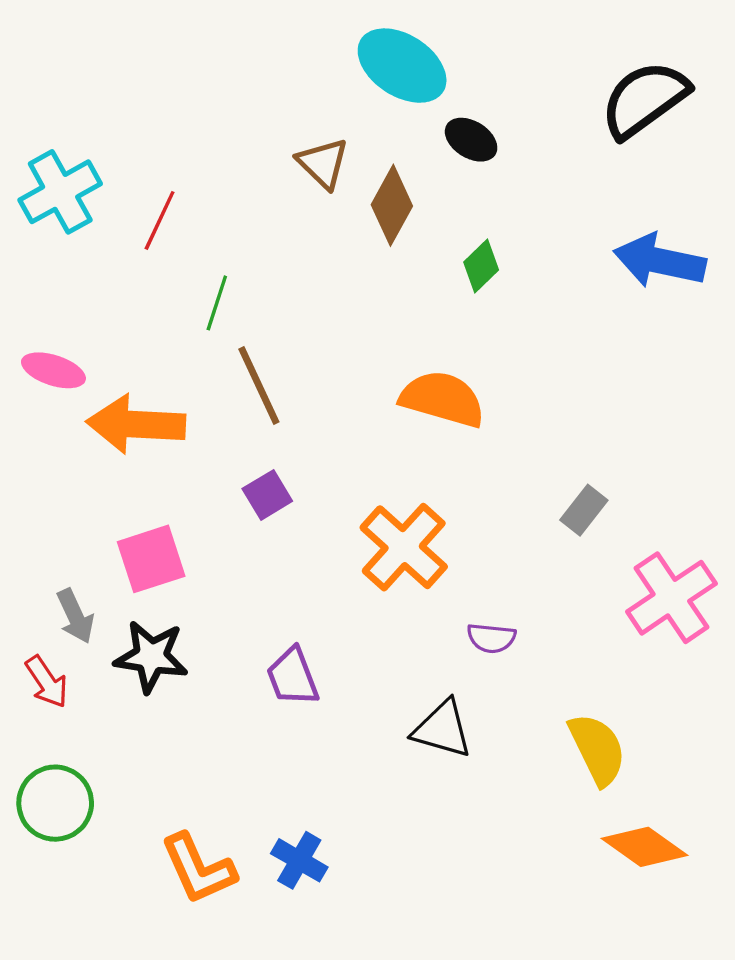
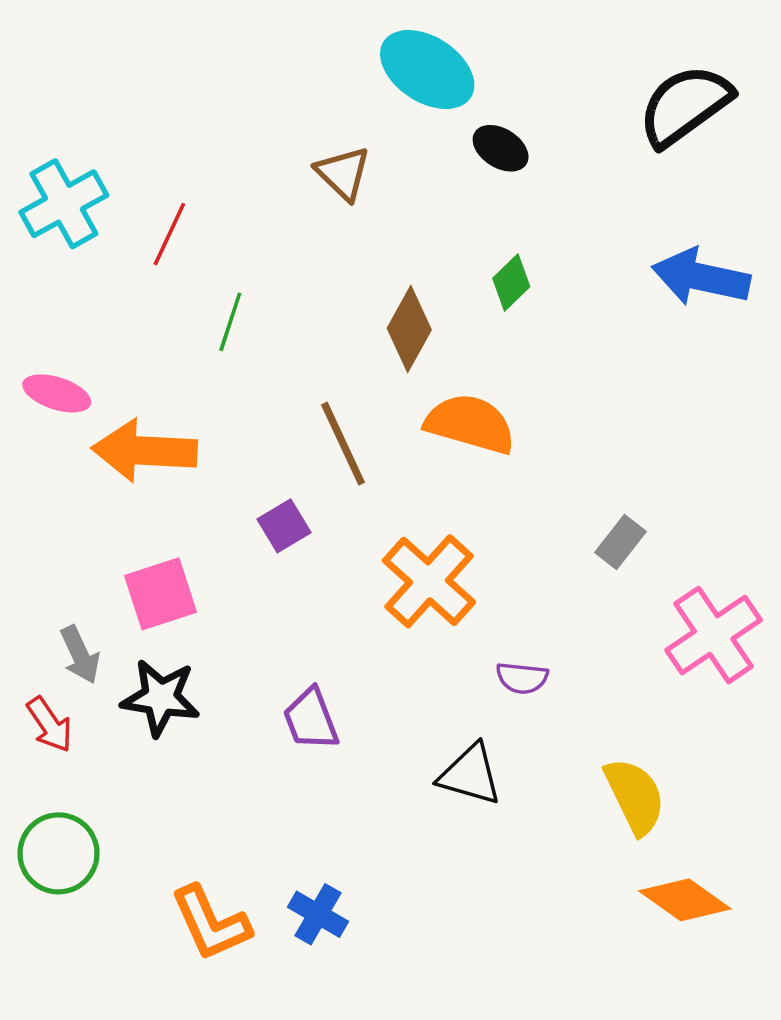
brown diamond: (392, 205) -> (409, 329), moved
brown line: (259, 385) -> (343, 444), moved

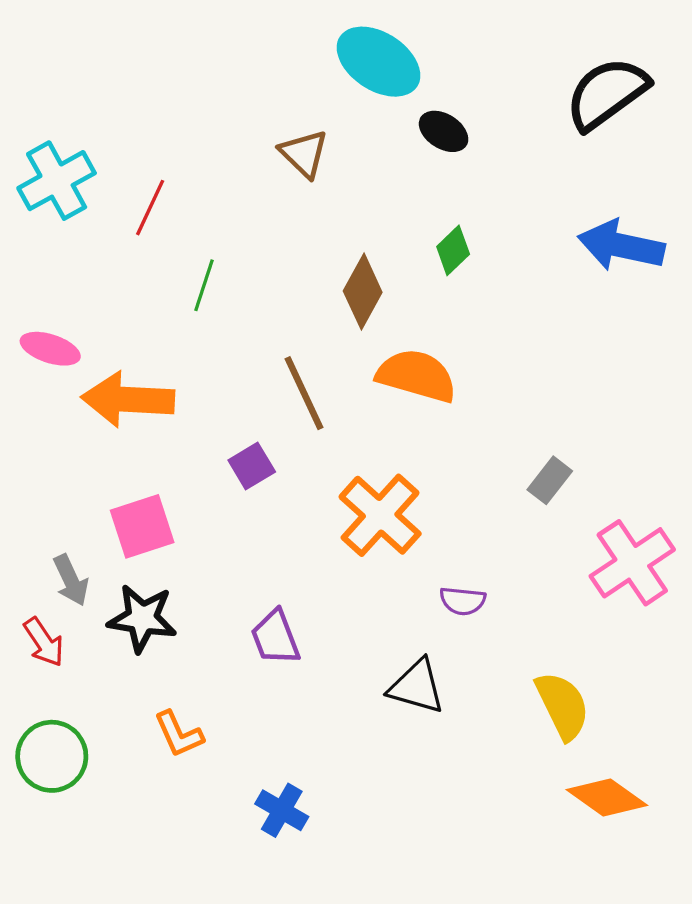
orange L-shape: (211, 923) -> (179, 734), moved, size x0.7

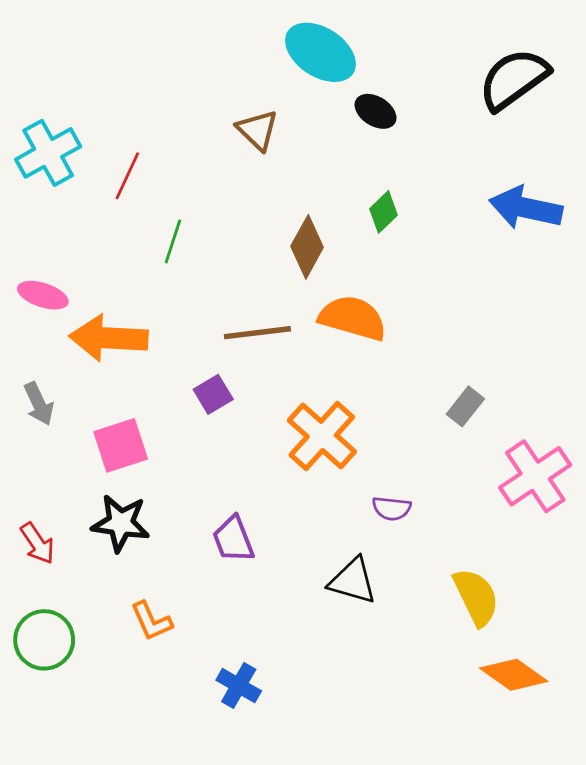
brown line: (304, 393) -> (257, 333), turned -72
gray arrow: (71, 580) -> (39, 404), moved

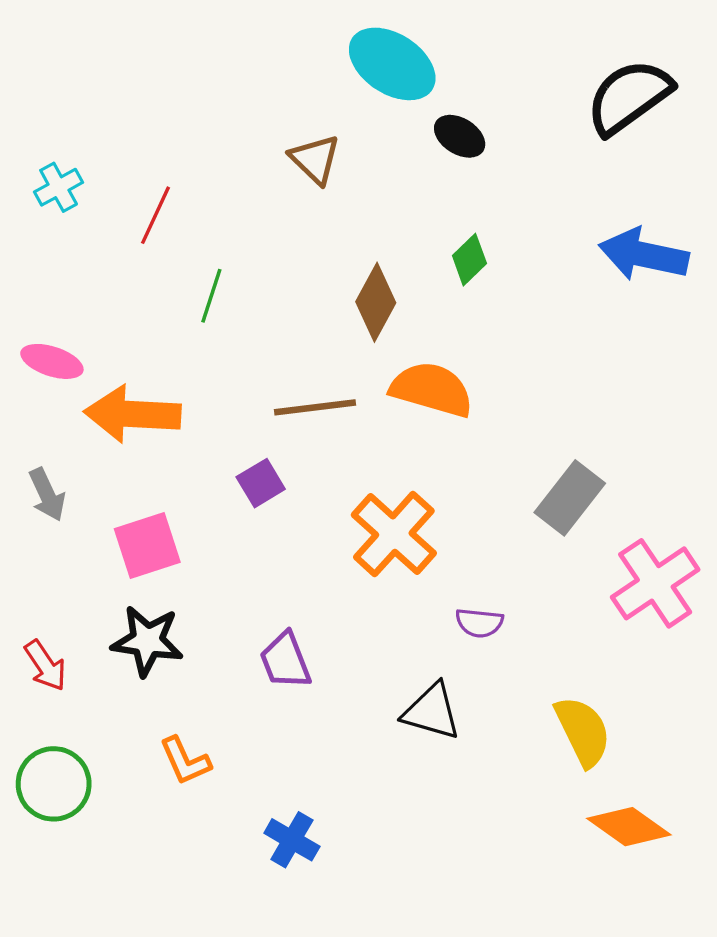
cyan cross: (48, 153) -> (59, 187), size x0.6
gray rectangle: (465, 406) -> (570, 498), size x1.5

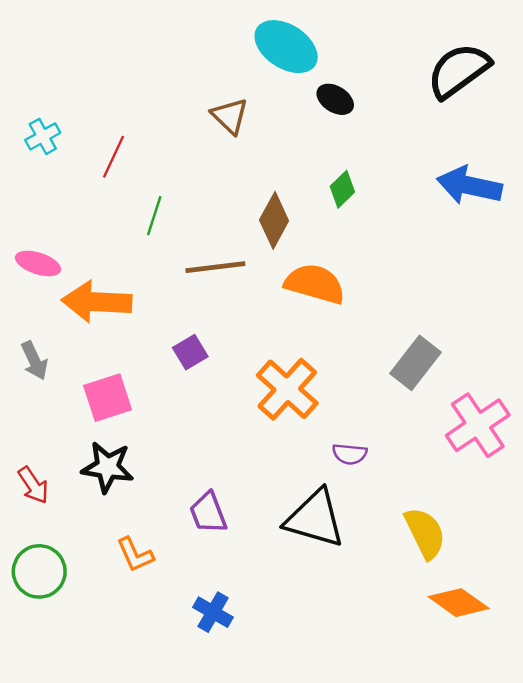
brown line: (315, 407) -> (215, 267), moved
purple trapezoid: (285, 661) -> (208, 513), moved
black triangle: (432, 712) -> (315, 519), size x1.4

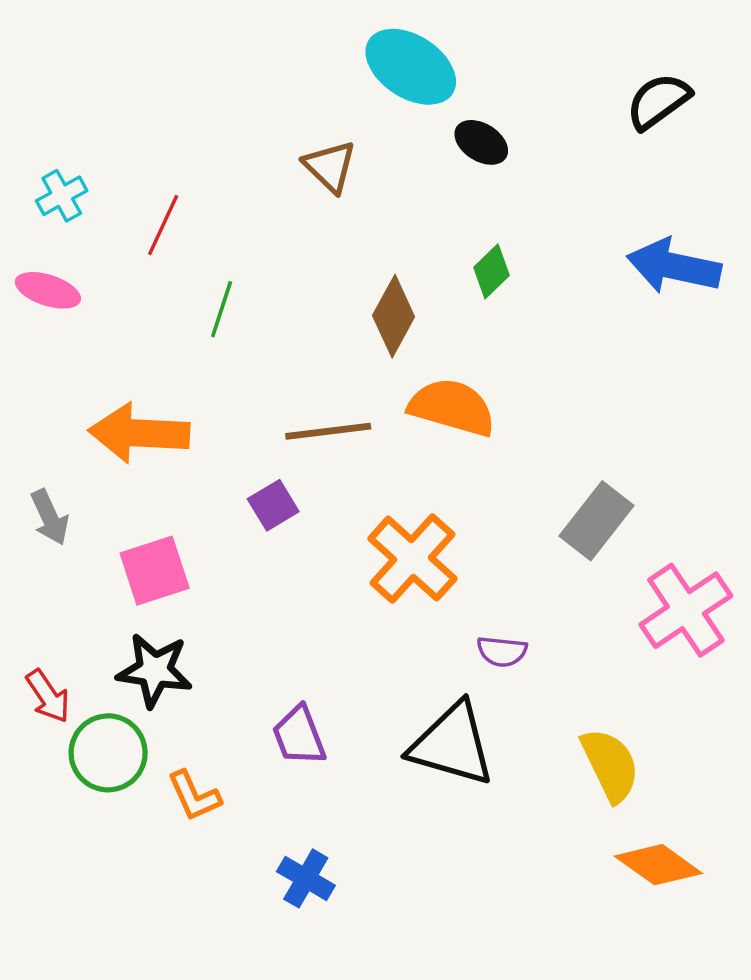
black semicircle: (459, 71) -> (658, 101), size x0.7
pink ellipse: (38, 263) -> (48, 290), moved
brown line: (215, 267) -> (328, 431), moved
green circle: (39, 571) -> (108, 753), moved

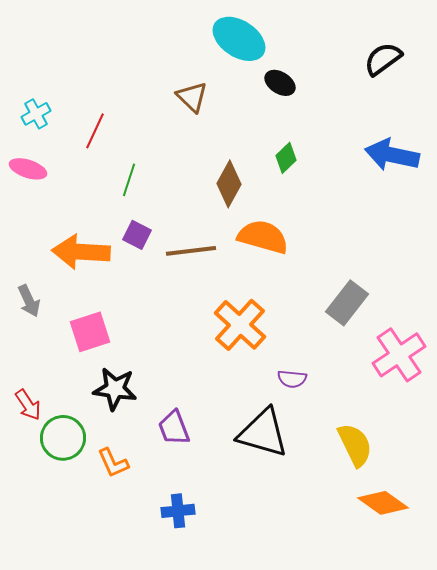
purple square: (273, 505) -> (137, 235), moved, turned -32
black star: (155, 670) -> (115, 389), moved
blue cross: (306, 878) -> (178, 511), turned -36

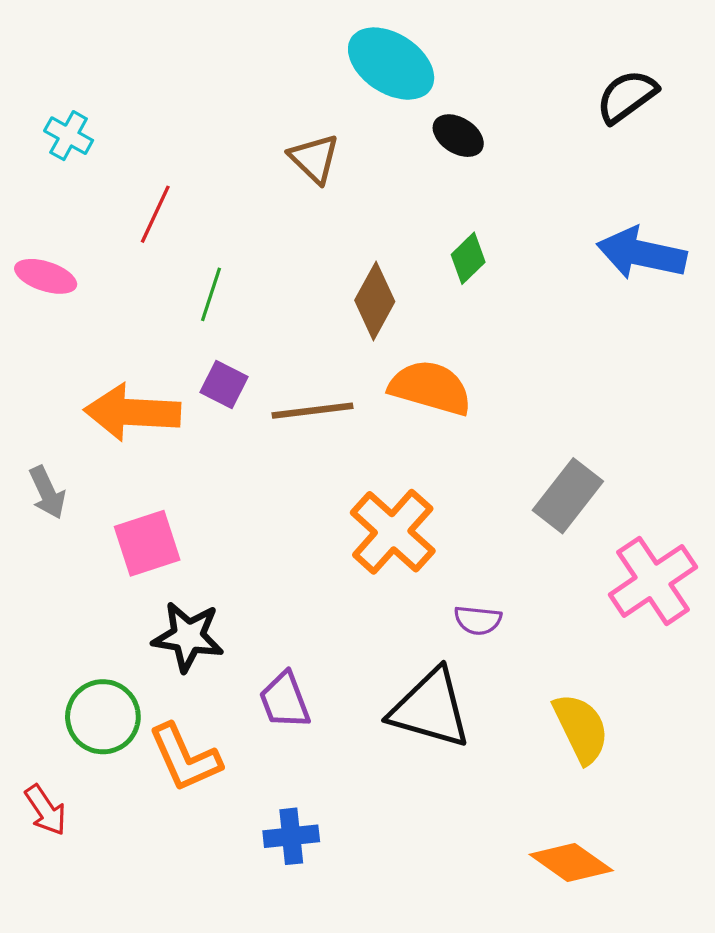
cyan cross: (36, 114) -> (69, 136), moved, turned -32
red arrow: (28, 405) -> (46, 810), moved
orange L-shape: (113, 463) -> (185, 758), size x1.4
orange diamond: (383, 503) -> (571, 862), moved

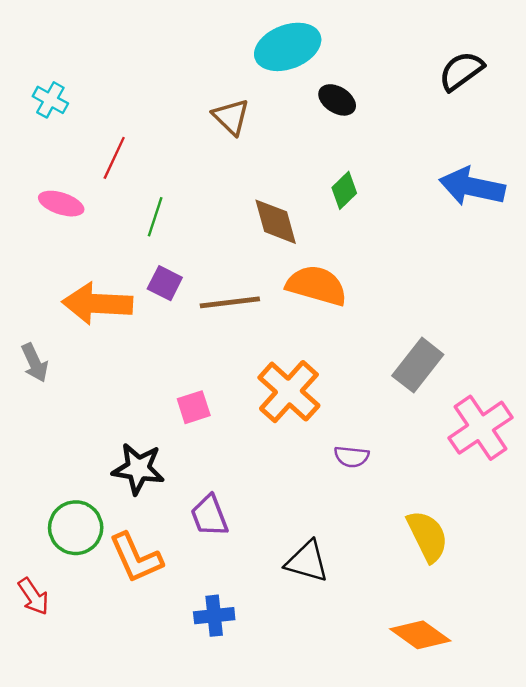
cyan ellipse: (391, 64) -> (288, 47), turned -54
pink ellipse: (46, 276) -> (61, 204), moved
brown diamond: (375, 301) -> (276, 222), turned -44
pink square: (147, 543) -> (194, 407), moved, size x0.7
black triangle: (430, 709) -> (307, 561), moved, size x0.7

